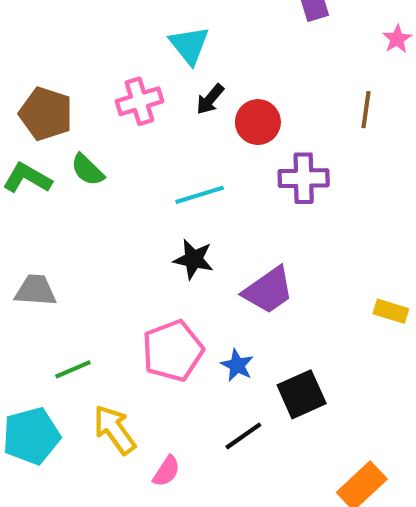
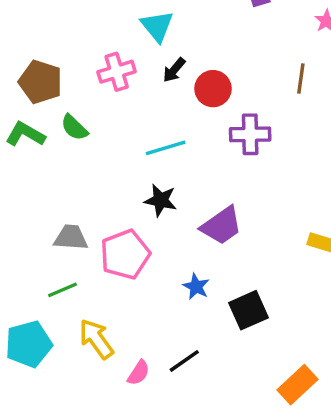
gray trapezoid: (36, 290) -> (71, 237), moved
pink pentagon: (173, 351) -> (125, 254), moved
black line: (243, 436) -> (184, 361), moved

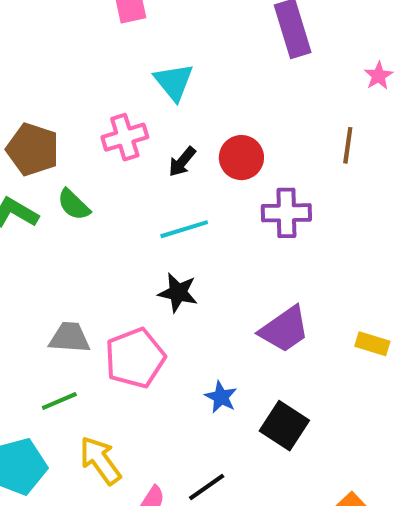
black arrow: (174, 70) -> (182, 162), moved
purple trapezoid: (221, 226) -> (284, 329), moved
black square: (249, 310) -> (284, 426), turned -33

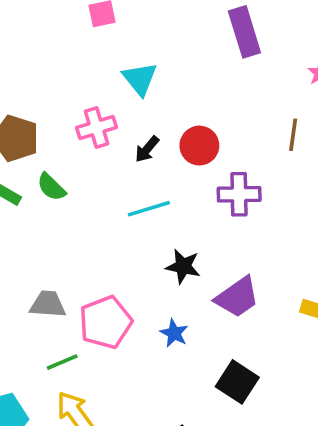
black star: (178, 293) -> (183, 266), moved
blue star: (221, 397) -> (174, 333), moved
green line: (59, 401) -> (62, 362), moved

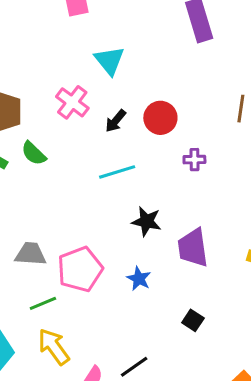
pink cross: (97, 127) -> (72, 102), turned -36
purple cross: (239, 194) -> (194, 160), size x0.6
purple trapezoid: (237, 297) -> (193, 248), turned 117
black square: (237, 382) -> (193, 320), size x0.6

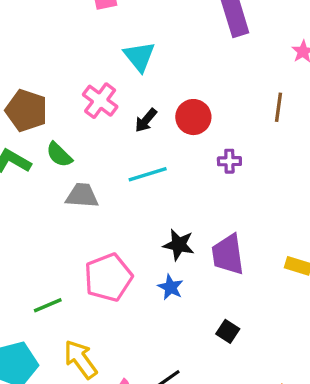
black star: (147, 221) -> (179, 245), moved
gray trapezoid: (31, 254) -> (82, 196), moved
green line: (43, 303) -> (48, 305), moved

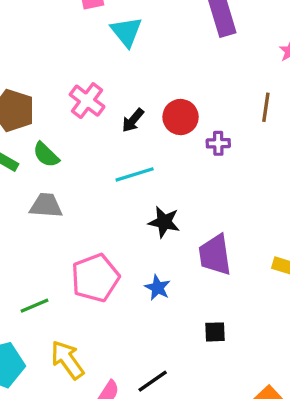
cyan triangle: (139, 56) -> (126, 32), moved
purple cross: (229, 161) -> (218, 143), moved
gray trapezoid: (82, 196) -> (46, 206), moved
black star: (179, 245) -> (164, 222), moved
black square: (228, 331) -> (215, 332), turned -35

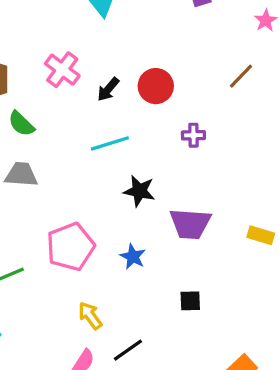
brown line: (266, 107) -> (241, 76), turned 36
purple cross: (218, 143) -> (193, 135), moved
purple trapezoid: (215, 255) -> (190, 224), turned -78
yellow arrow: (67, 360) -> (90, 316), moved, size x0.7

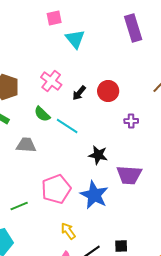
green semicircle: (21, 124) -> (42, 114), moved
cyan line: (110, 143) -> (67, 126), moved, turned 50
blue star: (133, 257) -> (94, 195), size x1.8
black square: (190, 301) -> (121, 246), moved

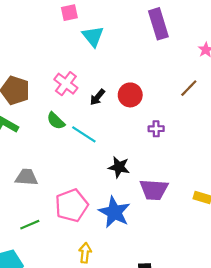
gray trapezoid: (26, 145) -> (26, 177), moved
yellow arrow: (68, 231) -> (85, 253), turned 42

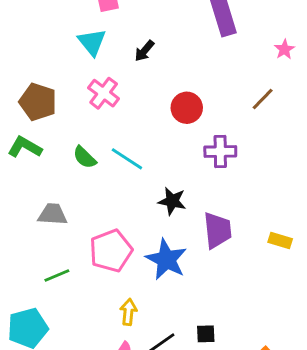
cyan triangle: (93, 36) -> (92, 42), moved
black arrow: (97, 97) -> (144, 51), moved
green semicircle: (56, 121) -> (85, 157), moved
purple cross: (156, 129) -> (220, 152), size x1.5
purple trapezoid: (154, 190) -> (217, 230), turned -100

